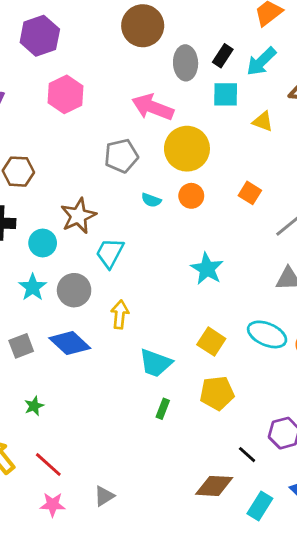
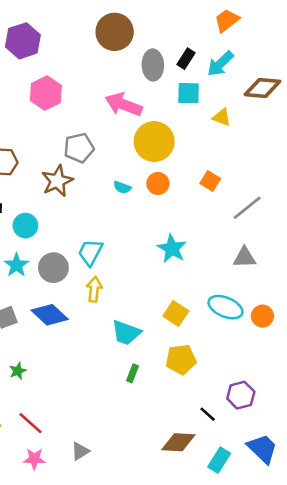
gray pentagon: (121, 156) -> (79, 148), moved
brown star: (78, 216) -> (57, 181), moved
cyan trapezoid: (110, 253) -> (90, 252), moved

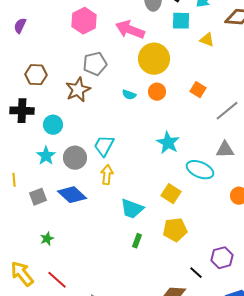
pink hexagon: (46, 93) -> (84, 21), moved
cyan ellipse: (226, 307) -> (200, 170), moved

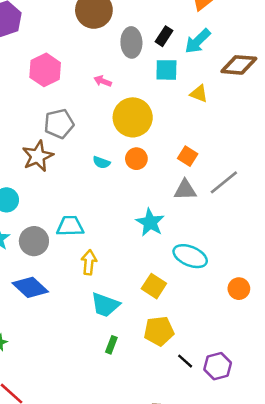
pink arrow: (130, 30) -> (103, 81), size x0.5
cyan trapezoid: (104, 146) -> (70, 226), turned 60
gray triangle: (225, 150) -> (185, 190), moved
yellow arrow: (107, 175) -> (89, 262), moved
black line: (196, 273) -> (185, 361), moved

